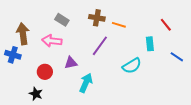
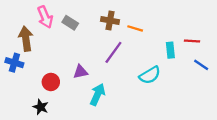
red line: (166, 25) -> (192, 41), moved, turned -48
pink arrow: (52, 41) -> (45, 17), moved, turned -120

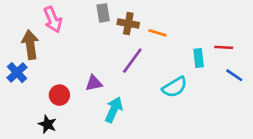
gray rectangle: (70, 23) -> (103, 13), moved, turned 49
blue cross: (14, 63) -> (17, 73), turned 30

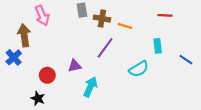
red line: (224, 47) -> (165, 15), moved

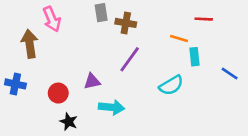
orange line: (125, 26) -> (179, 39), moved
blue cross: (14, 57) -> (15, 84), moved, turned -35
cyan arrow: (90, 87) -> (111, 107), turned 72
black star: (38, 98) -> (69, 122), moved

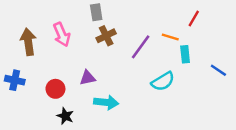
pink arrow: (52, 19) -> (62, 35), moved
red line: (204, 19) -> (194, 18), turned -63
brown cross: (126, 23) -> (106, 36), moved, turned -36
purple line: (130, 59) -> (141, 47), moved

